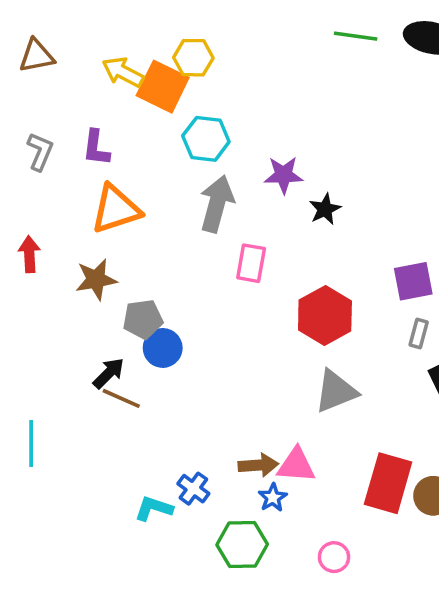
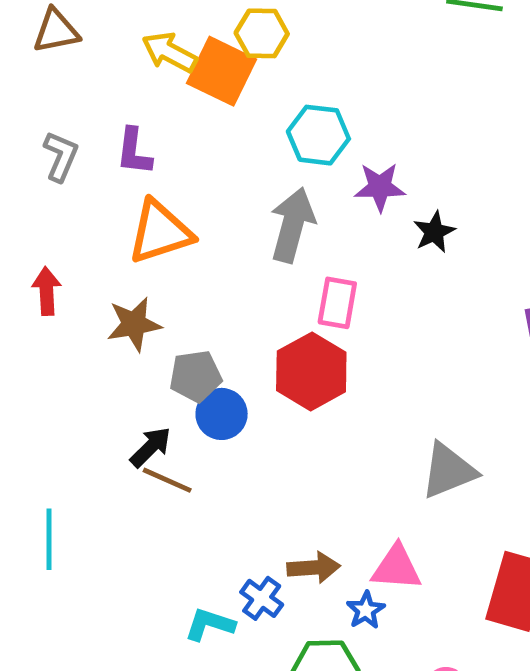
cyan hexagon: (206, 139) -> (318, 135), moved
red hexagon: (325, 316) -> (311, 371), moved
brown arrow: (258, 465) -> (314, 568), moved

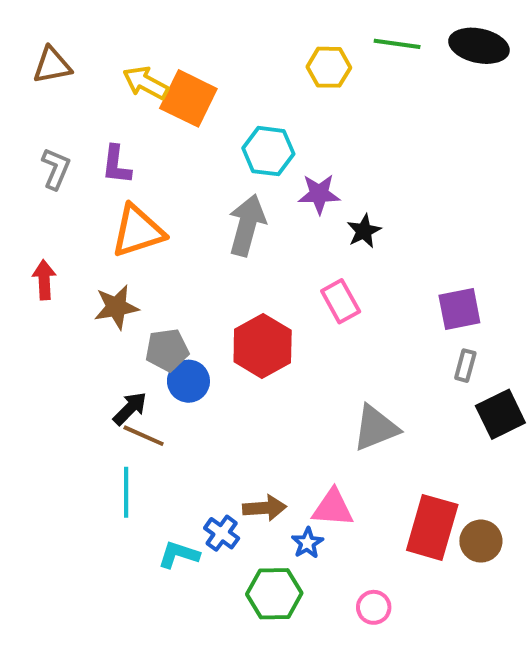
yellow hexagon: (262, 33) -> (329, 67), moved
pink rectangle: (337, 303) -> (341, 301), moved, turned -39
cyan line: (49, 539) -> (126, 492), moved

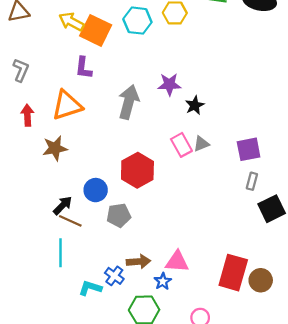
cyan hexagon: (268, 151) -> (137, 21), moved
purple L-shape: (116, 165) -> (84, 68), moved
red arrow: (44, 280) -> (27, 115), moved
gray pentagon: (167, 350) -> (119, 215), moved
gray triangle: (376, 428) -> (201, 144), moved, size x0.6

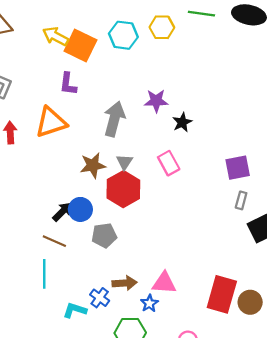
gray triangle: (201, 144) -> (125, 162), moved, turned -35
brown star: (55, 148) -> (93, 165), moved
black arrow: (63, 205) -> (62, 212), moved

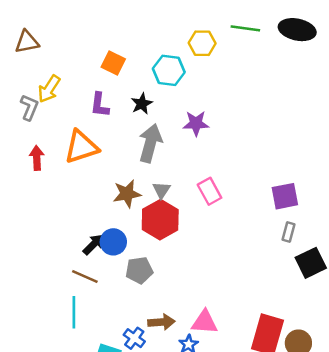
cyan hexagon: (123, 35) -> (169, 70), moved
yellow arrow: (56, 36) -> (49, 89), moved, turned -85
orange square: (80, 45) -> (113, 63), size x0.7
black star: (182, 122) -> (142, 104), moved

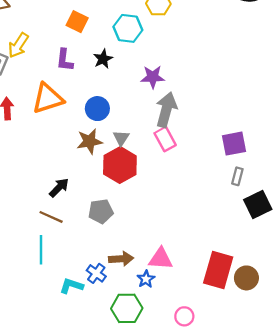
gray arrow: (150, 143) -> (166, 110), moved
blue circle: (113, 242) -> (97, 109), moved

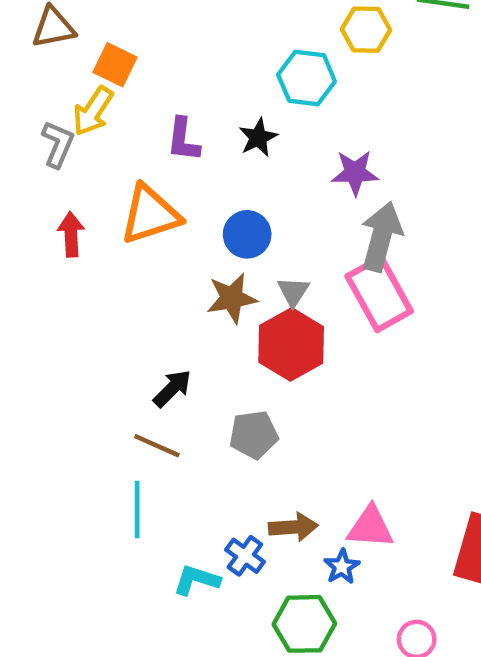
orange square: (77, 22) -> (115, 65), moved
pink rectangle: (165, 139) -> (379, 294), size x1.5

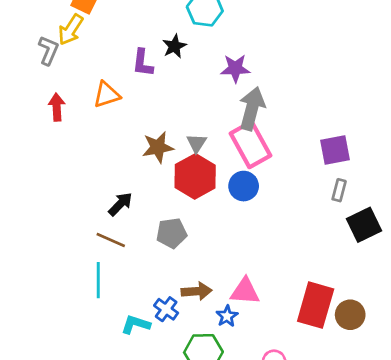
purple L-shape: (183, 140) -> (143, 63), moved
orange triangle: (150, 215) -> (107, 95), size x0.7
blue circle: (247, 234) -> (244, 186), moved

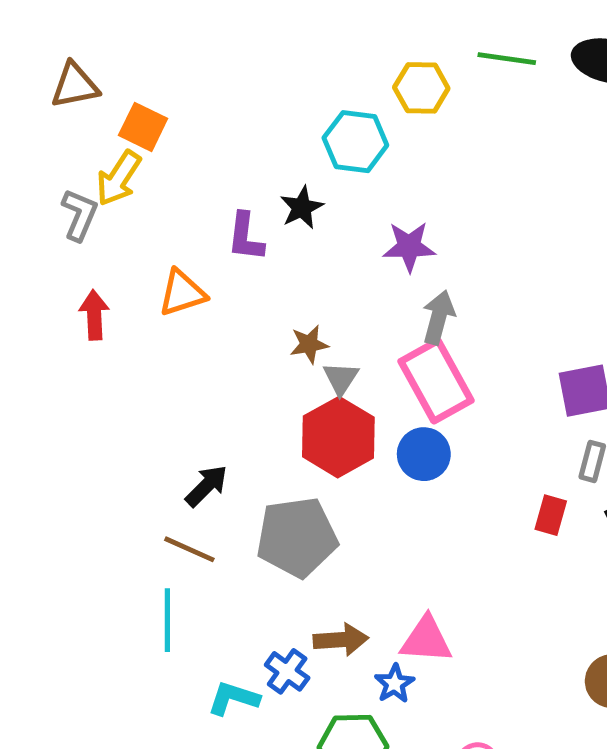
gray arrow: (252, 109) -> (438, 317), size x0.7
brown star: (158, 147) -> (309, 344), moved, size x0.7
gray pentagon: (172, 233) -> (297, 537), size x1.5
red rectangle: (316, 305) -> (551, 515), moved, size x0.5

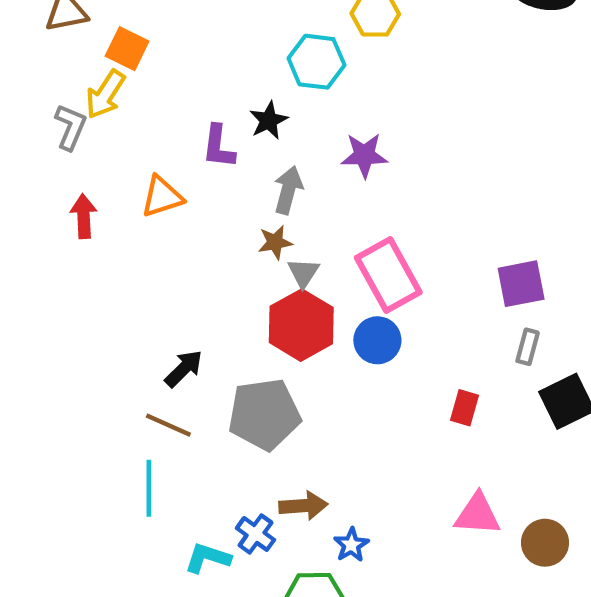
gray arrow: (438, 317) -> (288, 190), moved
red rectangle: (551, 515) -> (464, 408), moved
pink triangle: (426, 640) -> (478, 514), moved

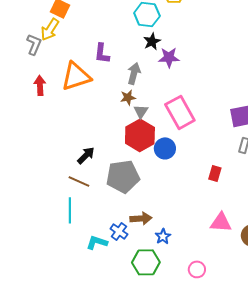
black star: (269, 120) -> (152, 41), moved
orange triangle: (162, 197) -> (76, 76), size x1.5
blue circle: (377, 340) -> (165, 148), moved

